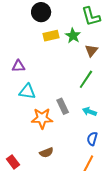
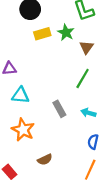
orange star: (42, 118) -> (23, 130), moved, turned 30

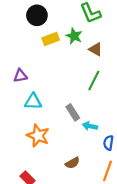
brown triangle: (87, 47) -> (96, 49), turned -32
cyan arrow: (88, 113) -> (90, 126), moved
brown semicircle: (45, 160) -> (72, 163), moved

